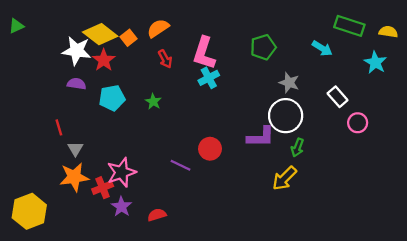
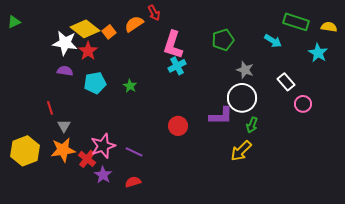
red arrow: (165, 59) -> (154, 13), moved
purple line: (180, 165) -> (134, 152), moved
red cross: (103, 188) -> (87, 159), turned -30
yellow hexagon: (29, 211) -> (25, 151), moved

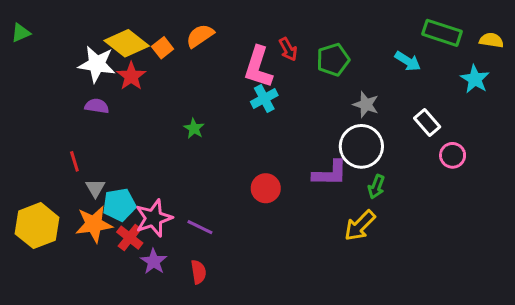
red arrow: (154, 13) -> (288, 49), moved
cyan pentagon: (95, 83) -> (119, 205), moved
red semicircle: (133, 182) -> (198, 272), turned 98

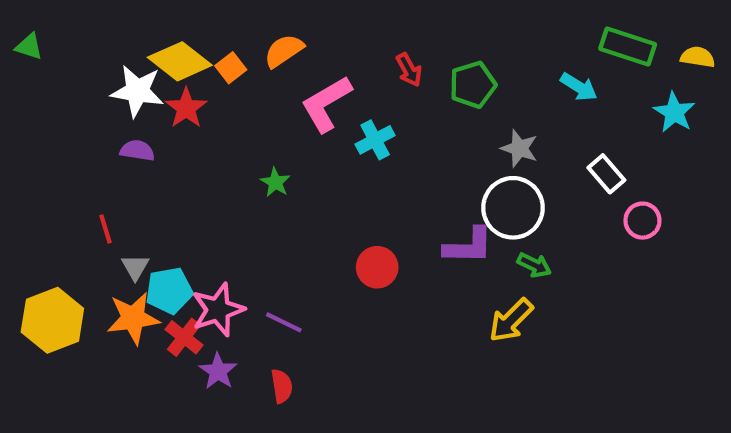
green triangle: (21, 33) -> (29, 46), turned 42
pink L-shape: (258, 67) -> (326, 104), moved, turned 42
green arrow: (376, 187) -> (534, 265), turned -85

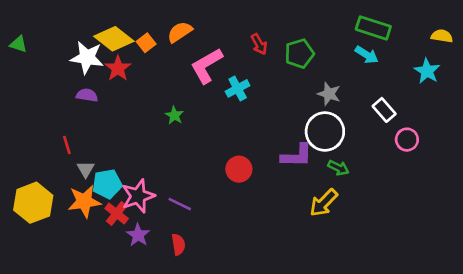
green triangle: (29, 46) -> (18, 44), moved
green rectangle: (628, 46) -> (373, 28), moved

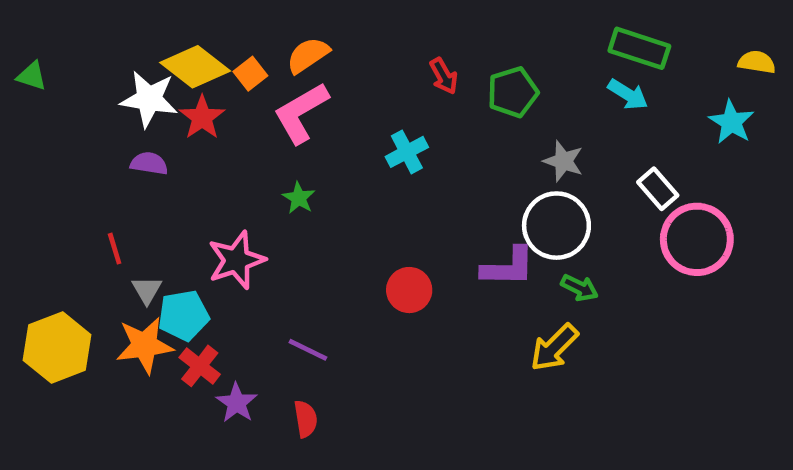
pink L-shape: (207, 66) -> (301, 113), moved
pink circle: (407, 140) -> (697, 239), size x1.8
pink star: (138, 196) -> (237, 260), moved

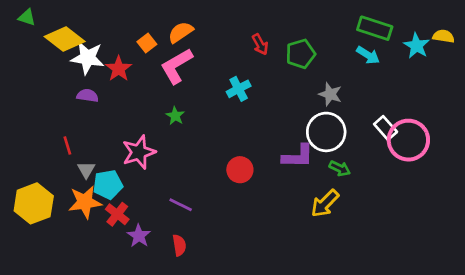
yellow diamond: (195, 67) -> (65, 39), moved
green triangle: (32, 76) -> (27, 17), moved
cyan star: (731, 122) -> (417, 46), moved
white rectangle: (658, 189) -> (386, 128), moved

